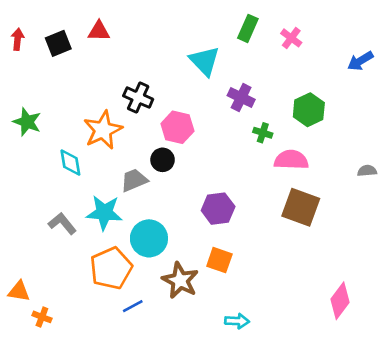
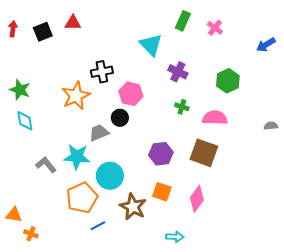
black cross: (138, 98) -> (102, 72), turned -35
green cross: (263, 133) -> (182, 107), moved
cyan diamond: (70, 163) -> (25, 121), moved
brown square: (301, 207) -> (204, 153), moved
pink diamond: (340, 301) -> (197, 199), moved

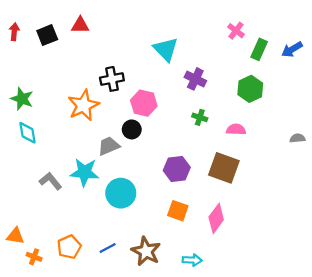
green rectangle: (183, 21) -> (259, 49), moved
pink semicircle: (215, 118) -> (236, 129), size x0.7
orange pentagon: (82, 198) -> (69, 247), moved, size x0.7
brown star: (133, 207) -> (146, 251), moved

